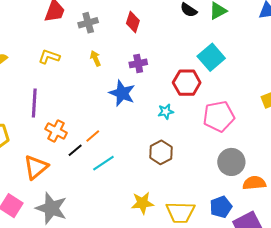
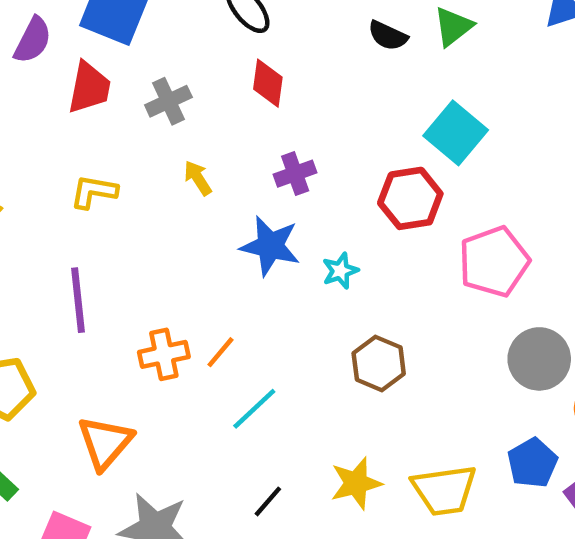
cyan star: (166, 112) -> (340, 271), moved
orange cross: (56, 131) -> (164, 354), moved, turned -30
black line: (75, 150) -> (268, 501), moved

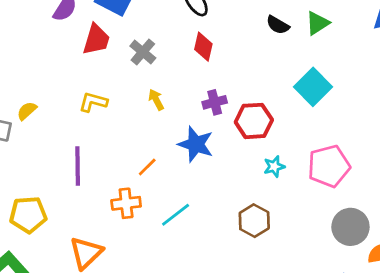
gray cross: (168, 101) -> (143, 52), turned -30
red hexagon: (410, 198) -> (254, 121), moved
cyan star: (340, 271) -> (274, 167), moved
orange line: (220, 352) -> (147, 167), moved
cyan line: (254, 409) -> (176, 215), moved

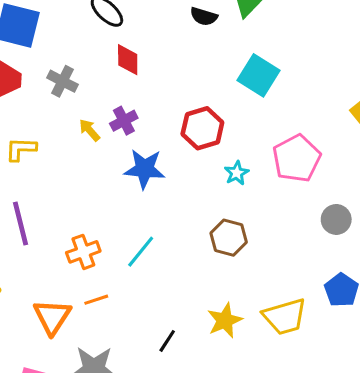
purple cross: (215, 102) -> (124, 121), moved
orange line: (147, 167) -> (96, 300), moved, turned 40
gray circle: (350, 227) -> (336, 219), size x0.7

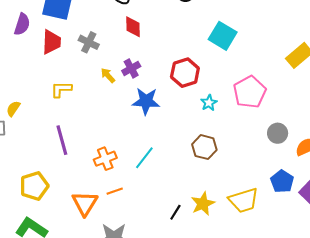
black line: (167, 341) -> (175, 212), moved

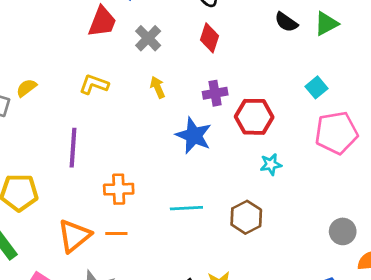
cyan square: (223, 36) -> (316, 87), size x0.6
purple cross: (131, 68) -> (215, 93), moved
pink pentagon: (250, 92) -> (336, 133), moved
cyan line: (144, 158) -> (186, 208), moved, turned 30

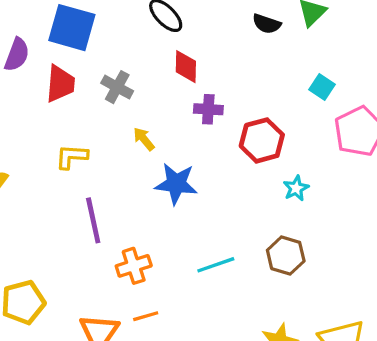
purple cross: (215, 93) -> (208, 109), moved, turned 30
blue star: (194, 135) -> (176, 184), moved
purple line: (73, 148) -> (93, 220), moved

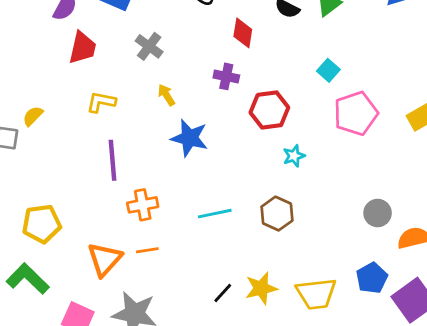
red diamond: (186, 67) -> (243, 33), moved
red trapezoid: (60, 84) -> (82, 48), moved

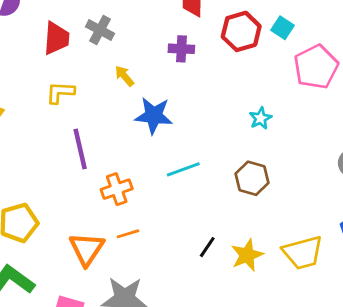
red trapezoid: (82, 48) -> (56, 38), moved
red hexagon: (269, 110) -> (241, 31), moved
cyan line: (215, 214) -> (183, 169), moved
black line: (223, 293) -> (207, 247), moved

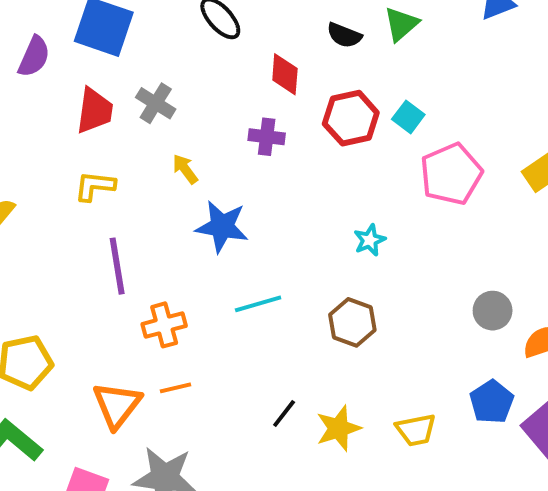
yellow trapezoid: (303, 253) -> (416, 430), size x0.7

